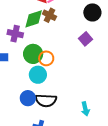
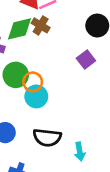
cyan circle: (38, 75) -> (36, 96), moved
black semicircle: (46, 100) -> (47, 138), moved

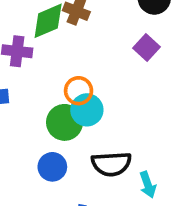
green circle: (16, 75) -> (65, 122), moved
cyan arrow: (80, 152) -> (148, 185), moved

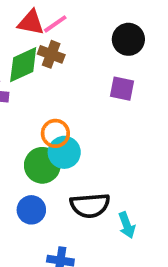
purple square: (147, 47) -> (122, 89), turned -30

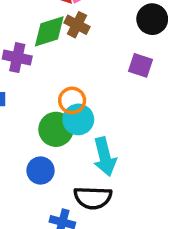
black semicircle: (90, 205) -> (93, 198), moved
cyan arrow: (127, 225) -> (105, 157), moved, size x1.5

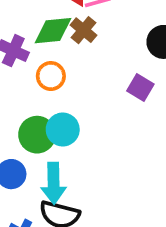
orange circle: (72, 100) -> (51, 76), moved
cyan arrow: (105, 157) -> (54, 183), moved

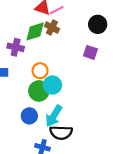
orange circle: (51, 76) -> (40, 71), moved
cyan arrow: (54, 183) -> (54, 116), turned 45

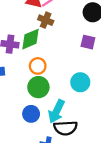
green diamond: (35, 31) -> (30, 39), moved
cyan circle: (52, 85) -> (80, 82), moved

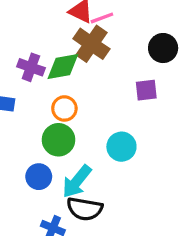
brown cross: (46, 20) -> (91, 44), size x1.5
purple square: (88, 42) -> (146, 90), turned -32

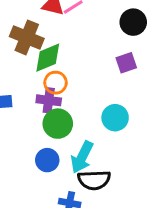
brown cross: (91, 44) -> (27, 37), moved
purple cross: (31, 67) -> (49, 100), moved
orange circle: (64, 108) -> (56, 83), moved

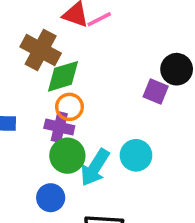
black circle: (133, 22) -> (177, 69), moved
purple square: (126, 63) -> (156, 92), turned 35
cyan arrow: (82, 157) -> (95, 167), moved

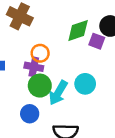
green diamond: (63, 76) -> (78, 30), moved

